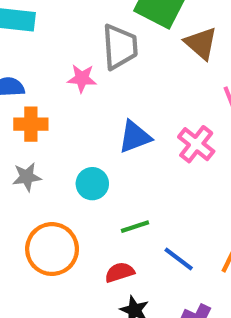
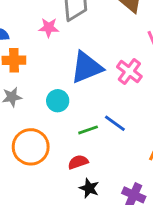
blue triangle: (135, 137) -> (86, 67), size x1.4
blue line: (179, 259) -> (115, 123), moved

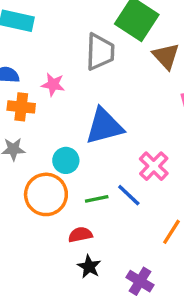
pink star: (49, 28) -> (53, 85), moved
pink cross: (129, 72) -> (154, 166), moved
orange circle: (31, 147) -> (46, 194), moved

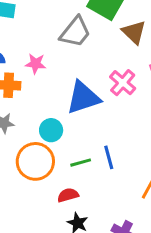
gray trapezoid: (100, 52) -> (75, 32), turned 40
pink cross: (154, 166) -> (123, 83), moved
blue line: (129, 195) -> (109, 157), turned 35

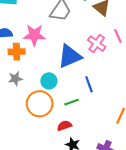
pink star: (36, 64) -> (34, 35), size x1.5
blue line: (109, 157) -> (89, 84), moved

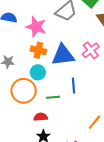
orange cross: (17, 52) -> (38, 50), moved

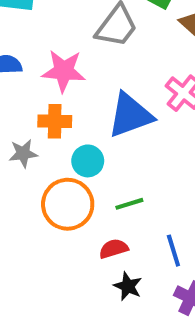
orange cross: (38, 50) -> (55, 121), moved
blue line: (74, 86) -> (173, 251), moved

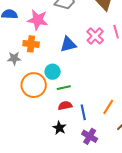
blue triangle: (130, 115) -> (68, 44), size x0.7
cyan circle: (88, 161) -> (53, 72), moved
red semicircle: (114, 249) -> (65, 106), moved

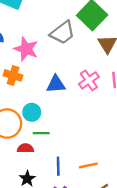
red semicircle: (65, 106) -> (25, 148), moved
orange line: (108, 107) -> (88, 165), turned 35

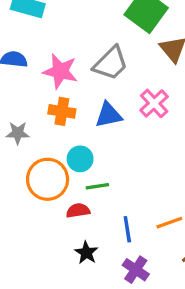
gray trapezoid: (63, 33) -> (111, 63), moved
orange cross: (13, 75) -> (62, 111), moved

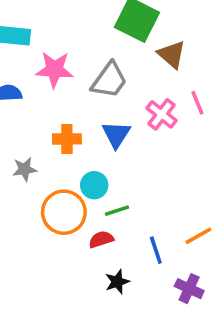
pink star: (60, 71) -> (54, 69), moved
blue triangle: (109, 115) -> (116, 134), turned -36
black star: (86, 253) -> (117, 282), turned 30
purple cross: (136, 270) -> (189, 289), moved

